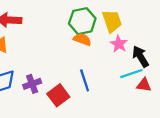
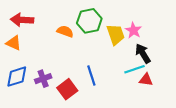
yellow trapezoid: (112, 21) -> (116, 35), moved
orange semicircle: (82, 39) -> (65, 31), moved
pink star: (119, 44) -> (133, 30), moved

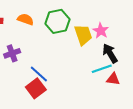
orange semicircle: (65, 31) -> (26, 19), moved
blue line: (91, 76) -> (39, 74), moved, turned -30
purple cross: (43, 79) -> (12, 53), moved

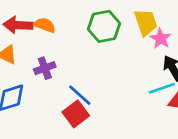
orange semicircle: (26, 19) -> (45, 25), moved
yellow trapezoid: (83, 35) -> (146, 22), moved

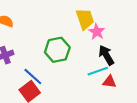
green hexagon: (104, 26) -> (57, 50), moved

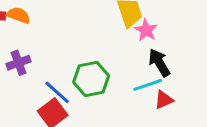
green hexagon: (57, 50) -> (91, 79), moved
red triangle: (109, 82) -> (164, 100), turned -32

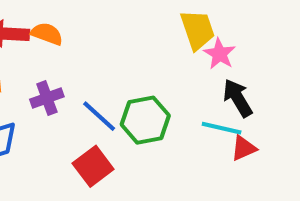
cyan line: (148, 85) -> (222, 128), turned 32
blue line: (57, 92) -> (99, 116), moved

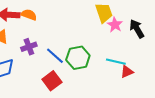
black arrow: (238, 98) -> (137, 29), moved

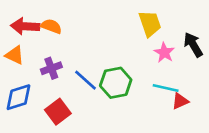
pink star: (115, 25) -> (164, 53), moved
red square: (52, 81) -> (58, 112), moved

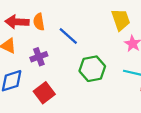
orange semicircle: (51, 26) -> (39, 22), turned -119
blue line: (85, 80) -> (68, 36), moved

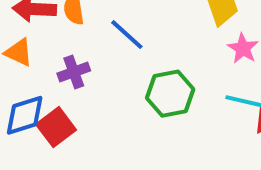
red square: (44, 93) -> (56, 127), moved

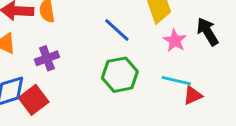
blue line: (127, 35) -> (117, 30), moved

